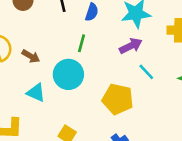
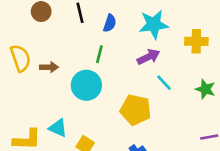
brown arrow: (31, 56) -> (49, 67), turned -30
cyan triangle: (36, 93) -> (58, 128), moved

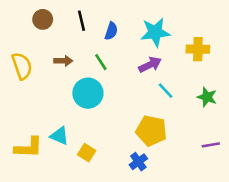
green line: (99, 54) -> (101, 62), turned -48
brown arrow: (49, 67) -> (63, 61), moved
yellow pentagon: (136, 110) -> (151, 131), moved

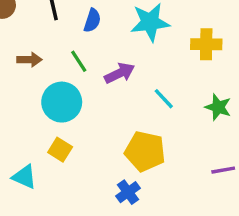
purple arrow: (150, 65) -> (120, 73), moved
cyan triangle: (59, 136) -> (24, 177), moved
yellow square: (87, 153) -> (60, 150), moved

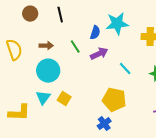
blue semicircle: (92, 20) -> (95, 33), moved
cyan circle: (62, 102) -> (48, 71), moved
cyan triangle: (24, 177) -> (43, 98), moved, turned 42

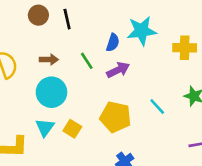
brown circle: (30, 14) -> (38, 15), moved
cyan line: (125, 69) -> (157, 107), moved
yellow pentagon: (114, 100) -> (115, 117), moved

